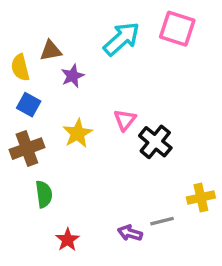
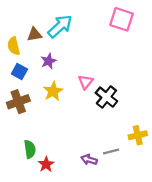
cyan arrow: (122, 39) -> (60, 26), moved
purple star: (73, 76) -> (48, 61), moved
green semicircle: (44, 194) -> (30, 149), moved

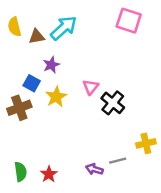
yellow semicircle: (14, 46) -> (14, 27), moved
blue square: (19, 72) -> (32, 83), moved
green semicircle: (30, 149) -> (21, 172), moved

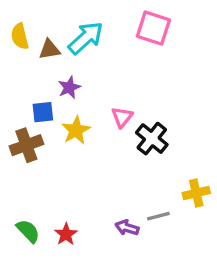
pink square: (129, 21) -> (153, 28), moved
blue square: (32, 83) -> (43, 112), turned -35
green semicircle: (21, 172) -> (28, 231), turned -36

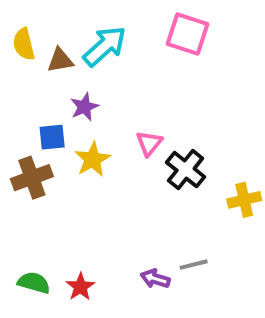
yellow cross: (196, 193) -> (244, 200), moved
green semicircle: (28, 231) -> (34, 283), turned -30

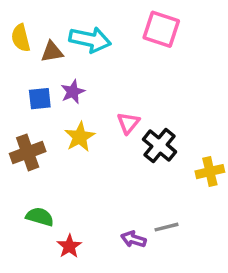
cyan arrow: (105, 46) -> (90, 40), turned 54
blue square: (52, 137) -> (40, 99), moved
green semicircle: (34, 283) -> (40, 217), moved

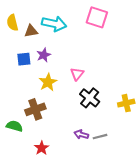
black cross: (160, 146) -> (90, 98), moved
brown cross: (28, 152) -> (35, 109), moved
green semicircle: (40, 217) -> (14, 126), moved
purple arrow: (133, 239) -> (81, 134), moved

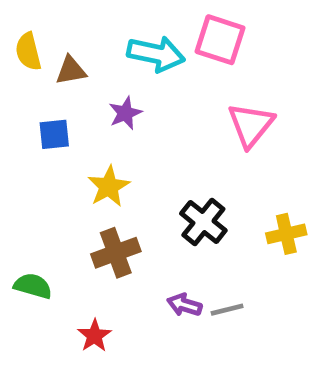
cyan arrow: (54, 24) -> (156, 54), moved
purple star: (44, 55) -> (125, 113), moved
pink triangle: (77, 74) -> (251, 125), moved, size x1.5
brown cross: (35, 109) -> (116, 253), moved

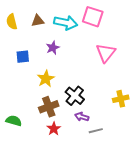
brown triangle: (71, 70) -> (38, 21), moved
black cross: (203, 222) -> (75, 96), moved
purple arrow: (184, 305) -> (82, 117), moved
red star: (94, 336) -> (54, 129), moved

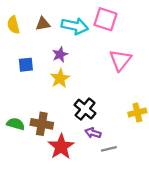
yellow star: (46, 79) -> (60, 78), moved
brown cross: (49, 107) -> (42, 124), moved, turned 30
green semicircle: (14, 121) -> (16, 124), moved
red star: (54, 129) -> (61, 147), size x1.6

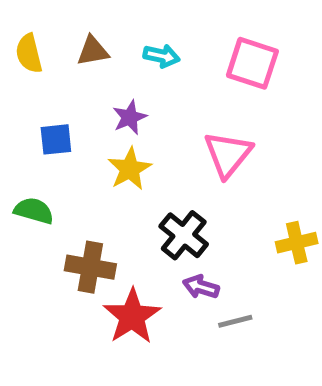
pink square: (105, 19) -> (252, 63), moved
cyan arrow: (75, 26) -> (162, 56), size x0.6
pink triangle: (120, 60) -> (228, 154), moved
green semicircle: (16, 124) -> (34, 211), moved

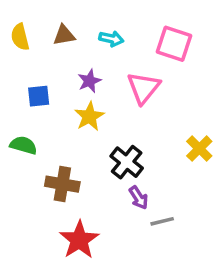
pink triangle: (228, 154) -> (144, 88), moved
yellow cross: (297, 243) -> (199, 149), moved, turned -32
purple arrow: (201, 287) -> (138, 198), turned -140
red star: (132, 316) -> (79, 240), moved

